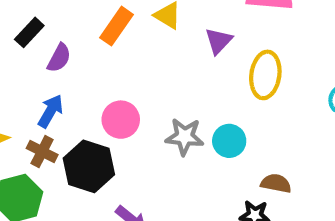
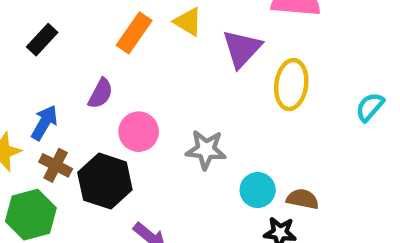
purple triangle: (219, 41) -> (242, 49), size x1.4
purple semicircle: (59, 58) -> (100, 93), moved
blue arrow: (51, 111) -> (44, 123), moved
cyan circle: (229, 141) -> (258, 190), moved

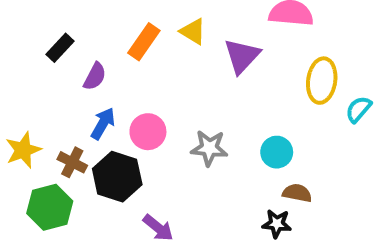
yellow ellipse: (291, 85) -> (322, 81), moved
purple semicircle: (100, 93) -> (95, 76), moved
blue arrow: (44, 123) -> (103, 123), moved
cyan circle: (258, 190) -> (277, 152), moved

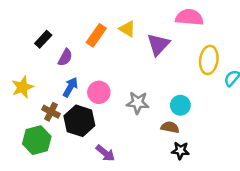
yellow star: (23, 150) -> (23, 87), moved
brown semicircle: (297, 193) -> (170, 127), moved

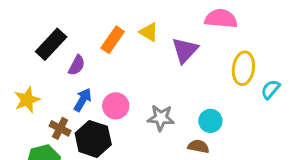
black rectangle: (43, 39) -> (51, 44), size x1.5

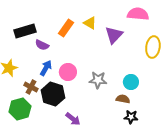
black rectangle: (51, 44) -> (25, 31), turned 30
purple semicircle: (77, 65) -> (42, 45), turned 88

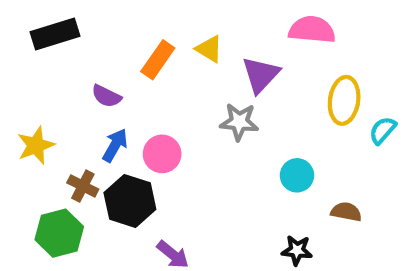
black rectangle: (25, 31) -> (55, 34), moved
gray star: (98, 80) -> (239, 122), moved
brown semicircle: (123, 99) -> (346, 212), moved

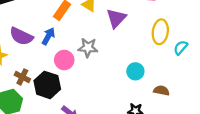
purple semicircle: (106, 96) -> (21, 36), moved, size x1.5
gray star: (239, 122) -> (88, 48), moved
blue arrow: (115, 145) -> (48, 36), moved

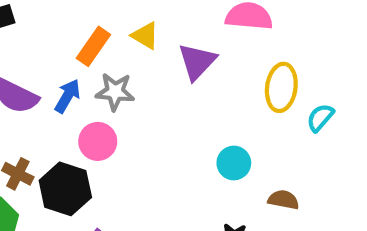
gray star: (88, 48) -> (115, 92), moved

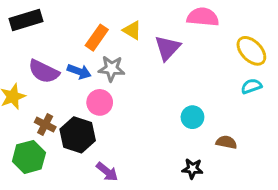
yellow ellipse: (281, 87) -> (251, 51), moved, turned -52
blue arrow: (67, 96) -> (79, 71), turned 80
cyan semicircle: (320, 118) -> (251, 86), turned 30

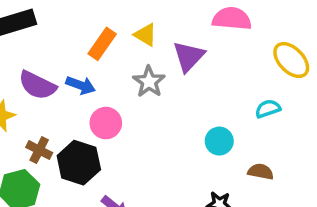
gray star: (111, 69) -> (149, 82), moved, turned 30
cyan semicircle: (251, 86) -> (268, 109), moved

